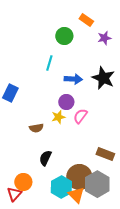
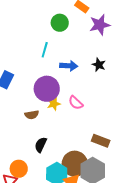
purple star: (104, 38) -> (100, 25), size x1.5
black star: (103, 78) -> (99, 65), size x0.6
purple circle: (66, 102) -> (47, 89), moved, size x1.6
pink semicircle: (80, 116) -> (76, 103), turned -84

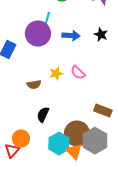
purple circle: (47, 89) -> (38, 34), moved

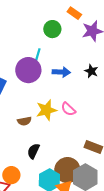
yellow star: (56, 74) -> (46, 110), size x1.5

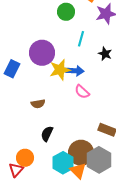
cyan line: (37, 56) -> (81, 39), moved
blue arrow: (61, 72) -> (75, 71), moved
yellow star: (46, 110) -> (60, 70), moved

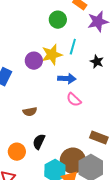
purple circle: (42, 53) -> (34, 61), size x0.7
yellow star: (60, 70) -> (52, 55), moved
orange circle: (25, 158) -> (17, 152), moved

